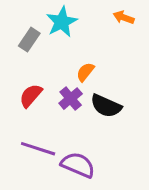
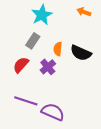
gray rectangle: (29, 40) -> (33, 41), moved
orange semicircle: (85, 72) -> (58, 49), turned -32
black semicircle: (106, 106) -> (81, 53), moved

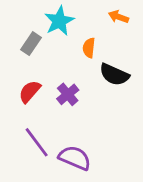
gray rectangle: (33, 41) -> (31, 44), moved
orange semicircle: (58, 49) -> (89, 48), moved
purple line: (26, 101) -> (37, 142), turned 35

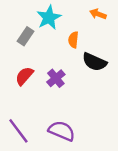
purple line: (37, 142) -> (18, 131), moved

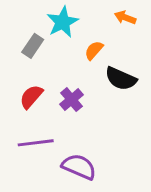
orange semicircle: (73, 40) -> (94, 50), turned 35
purple line: (18, 131) -> (36, 143), moved, turned -60

